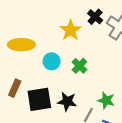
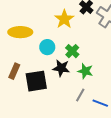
green star: (106, 100) -> (85, 71), moved
black star: (67, 102) -> (61, 68), moved

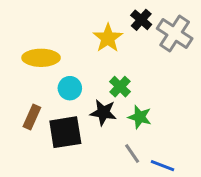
cyan circle: (47, 47) -> (70, 88), moved
gray line: (80, 95) -> (132, 153), turned -64

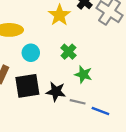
black star: (103, 112) -> (56, 92), moved
gray line: (132, 153) -> (78, 102), turned -42

